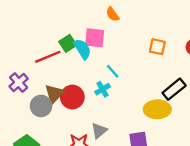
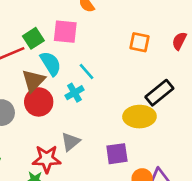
cyan semicircle: (82, 49) -> (51, 63), moved
brown triangle: (54, 94) -> (33, 81), moved

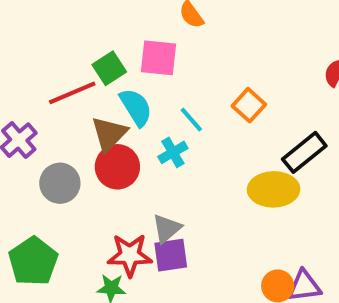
orange square: (139, 42) -> (249, 105), moved, turned 30
purple square: (117, 154) -> (171, 255), moved

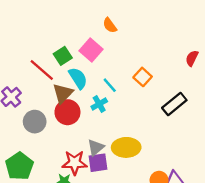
pink square: (158, 58) -> (91, 50), turned 35
red line: (72, 93) -> (42, 70), turned 64
yellow ellipse: (274, 189) -> (126, 147), moved

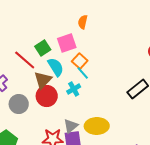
orange semicircle: (110, 25) -> (83, 22), turned 48
pink square: (91, 50) -> (67, 43), turned 30
orange square: (143, 77) -> (80, 61), moved

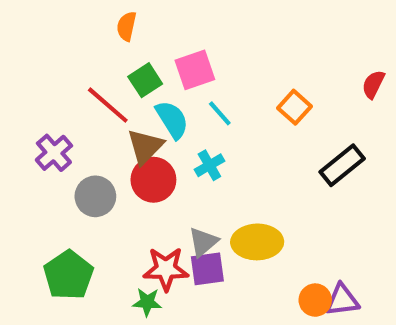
orange semicircle: (83, 22) -> (126, 26), moved
orange square: (80, 61) -> (294, 107), moved
cyan line: (83, 73) -> (220, 113), moved

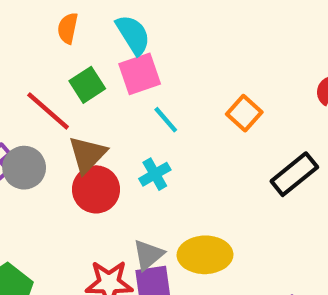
cyan semicircle: (172, 120) -> (133, 35), moved
gray circle: (95, 196) -> (24, 168), moved

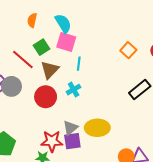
pink square: (140, 74) -> (66, 42), turned 36
orange square: (244, 113) -> (128, 50), moved
cyan line: (166, 120) -> (79, 64), turned 48
brown triangle: (87, 155) -> (50, 70), moved

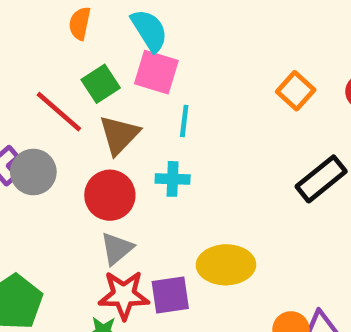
cyan cross: (74, 90) -> (173, 179), turned 32
gray triangle: (70, 128) -> (117, 249), moved

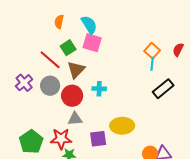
cyan line: (184, 121) -> (152, 64), moved
gray circle: (33, 172) -> (50, 86), moved
gray triangle: (117, 249) -> (75, 119), turned 35
red star: (124, 295) -> (61, 139), moved

